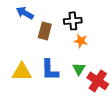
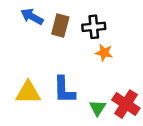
brown rectangle: (45, 31) -> (60, 26), moved
green triangle: (79, 69) -> (98, 108), moved

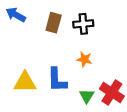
blue arrow: (32, 17) -> (16, 15), moved
orange star: (104, 53) -> (84, 59), moved

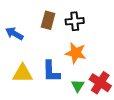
blue arrow: (16, 15) -> (14, 34), moved
orange star: (84, 59) -> (76, 53), size x1.5

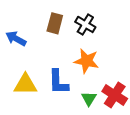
black cross: (75, 21) -> (85, 24), turned 36

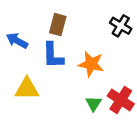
black cross: (85, 24) -> (121, 26), moved
blue L-shape: (58, 82) -> (53, 55), moved

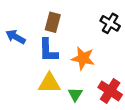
yellow triangle: (27, 89) -> (49, 83), moved
green triangle: (94, 104) -> (75, 94), moved

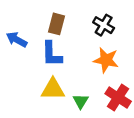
black cross: (110, 23) -> (104, 25), moved
orange star: (83, 58) -> (106, 60), moved

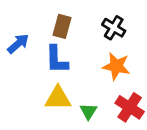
blue arrow: (17, 40) -> (18, 44), turned 110

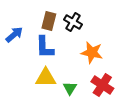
black cross: (114, 28) -> (73, 22), moved

